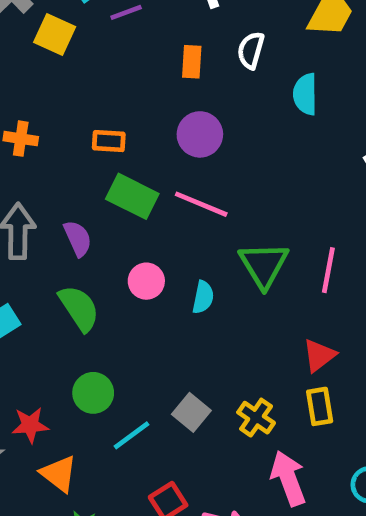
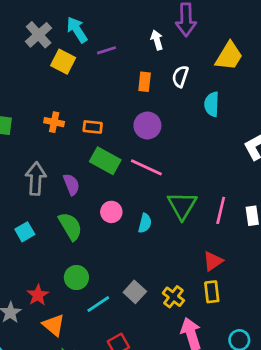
orange cross: (21, 139) -> (54, 122), moved
red star: (30, 425) -> (38, 295), turned -30

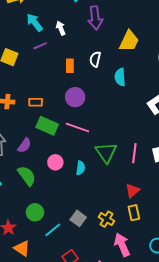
cyan arrow: (77, 30) -> (35, 22), moved
white arrow: (157, 40) -> (61, 28), moved
purple semicircle: (71, 184) -> (24, 145), turned 63

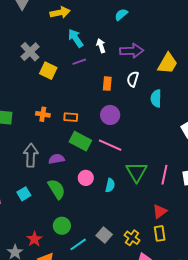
purple arrow: (95, 18) -> (132, 51), moved, turned -90
purple semicircle: (24, 145) -> (56, 159), turned -140

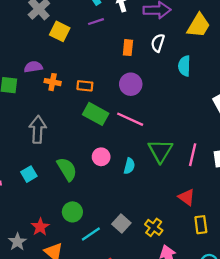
purple semicircle: (56, 159) -> (33, 67), moved
red triangle: (160, 211) -> (186, 197), turned -49
yellow rectangle: (160, 233) -> (201, 225), moved

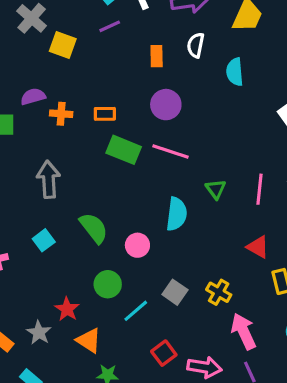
green triangle: (160, 151) -> (216, 189), size x0.6
pink circle: (101, 157) -> (137, 245), moved
cyan semicircle: (129, 166) -> (177, 214), size x1.5

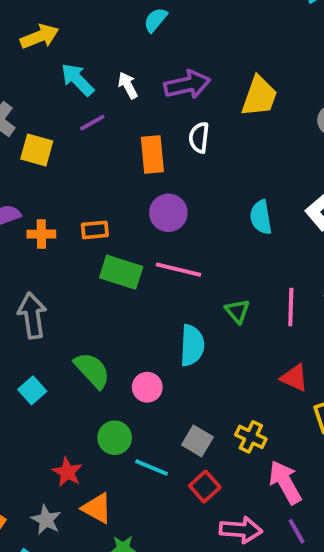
orange rectangle: (157, 56) -> (152, 154), size x1.4
cyan semicircle: (235, 72) -> (261, 217), moved
cyan line: (136, 311) -> (151, 468), turned 68
gray star: (39, 333) -> (46, 520), moved
red square: (164, 353) -> (205, 486), moved

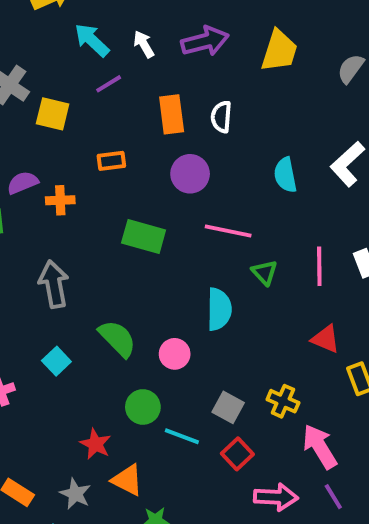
white semicircle: (199, 137) -> (221, 117), moved
orange rectangle: (95, 230) -> (111, 161), moved
pink line: (179, 270) -> (228, 231), moved

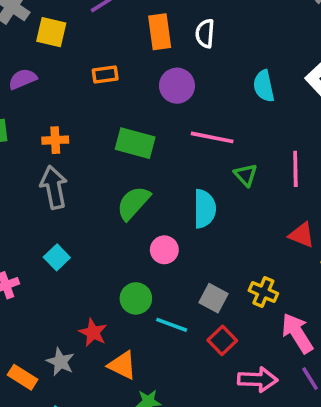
purple semicircle: (23, 183) -> (23, 79), moved
orange cross: (60, 200) -> (55, 140), moved
green semicircle: (117, 338) -> (133, 203), moved, turned -93
gray star: (75, 494) -> (60, 362), moved

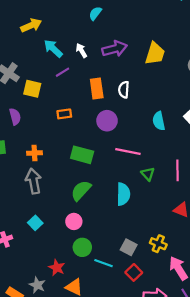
purple semicircle: (23, 79) -> (15, 117), turned 98
pink circle: (164, 250) -> (74, 221), moved

